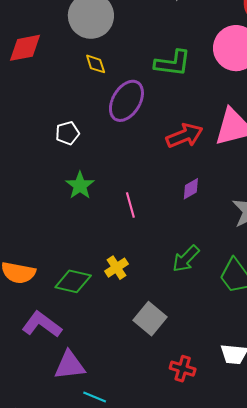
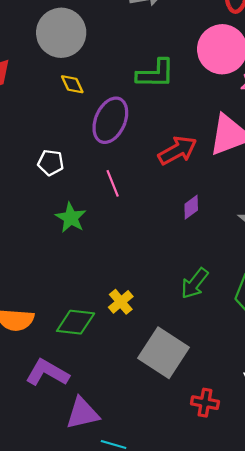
white pentagon: (67, 133) -> (51, 163), turned 30
pink line: (130, 205) -> (113, 183), moved
gray square: (150, 319) -> (163, 353), size x1.4

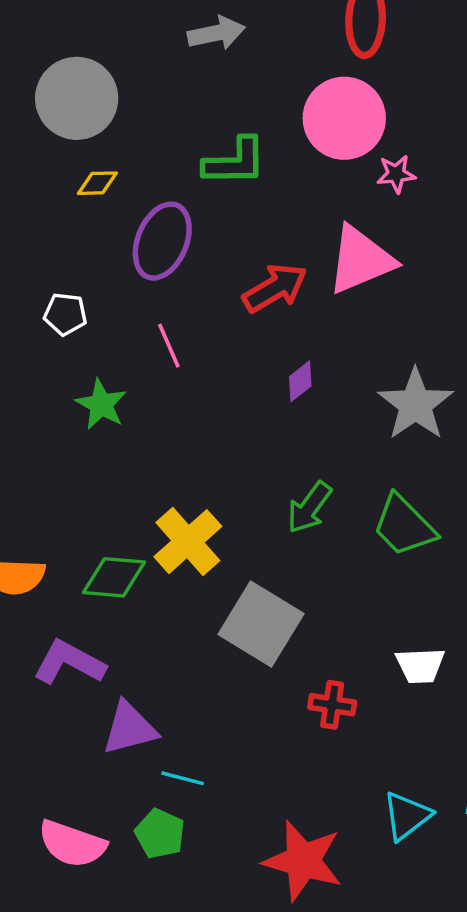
yellow diamond: (72, 84) -> (97, 183), turned -65
yellow cross: (121, 302) -> (188, 542), size x1.6

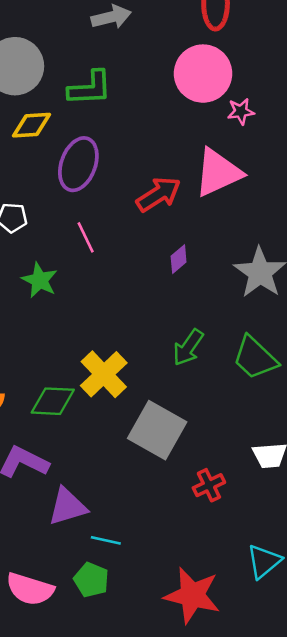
green L-shape: (235, 162) -> (90, 88), moved
yellow diamond: (97, 183) -> (31, 125), size x1.4
red cross: (332, 705) -> (209, 485), turned -32

